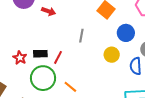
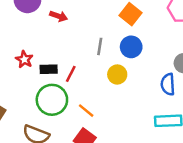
blue circle: (126, 33) -> (131, 47), moved
yellow circle: (112, 55) -> (117, 74), moved
red star: (20, 58) -> (24, 59), moved

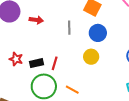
gray line: (100, 46) -> (69, 28), moved

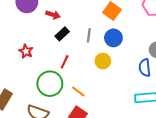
gray line: (69, 28) -> (89, 35), moved
black rectangle: (36, 63) -> (62, 34), moved, turned -40

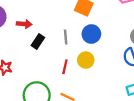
red line: (65, 62) -> (65, 67), moved

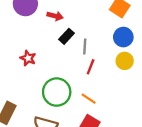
gray line: (66, 37) -> (85, 46), moved
yellow circle: (86, 60) -> (125, 61), moved

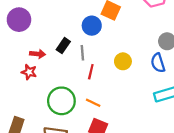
red arrow: (55, 16) -> (38, 54), moved
blue circle: (123, 37) -> (92, 26), moved

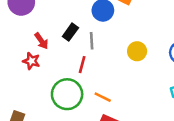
red arrow: (38, 54) -> (41, 41), turned 48
red line: (91, 72) -> (82, 65), moved

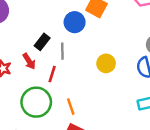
red arrow: (41, 41) -> (29, 61), moved
orange line: (103, 97) -> (71, 107), turned 42

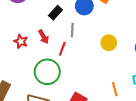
black rectangle: (42, 42) -> (55, 13), moved
orange line: (71, 107) -> (115, 89), moved

